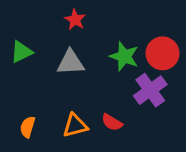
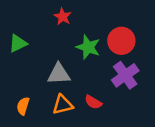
red circle: (162, 53) -> (121, 41), moved
green star: (124, 56) -> (88, 47), moved
gray triangle: (71, 63) -> (59, 74), moved

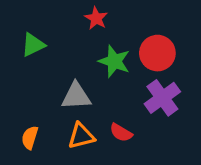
red star: (63, 17) -> (96, 18), moved
green triangle: (18, 43) -> (33, 45), moved

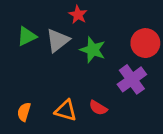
red circle: (157, 53) -> (145, 43), moved
gray triangle: (76, 96) -> (58, 40), moved, turned -35
orange triangle: (81, 136) -> (66, 110), turned 30

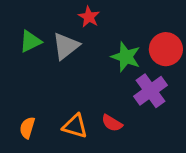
green star: (93, 50) -> (126, 57), moved

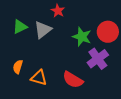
red semicircle: (112, 123) -> (73, 80), size x1.5
orange triangle: (75, 126) -> (39, 78), moved
orange semicircle: (27, 128) -> (18, 67), moved

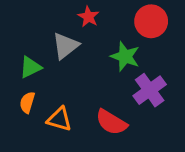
green triangle: (20, 27) -> (30, 67), moved
red circle: (108, 32) -> (151, 21), moved

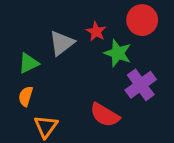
red star: (88, 17) -> (96, 32), moved
orange triangle: (59, 119) -> (46, 126), moved, turned 50

